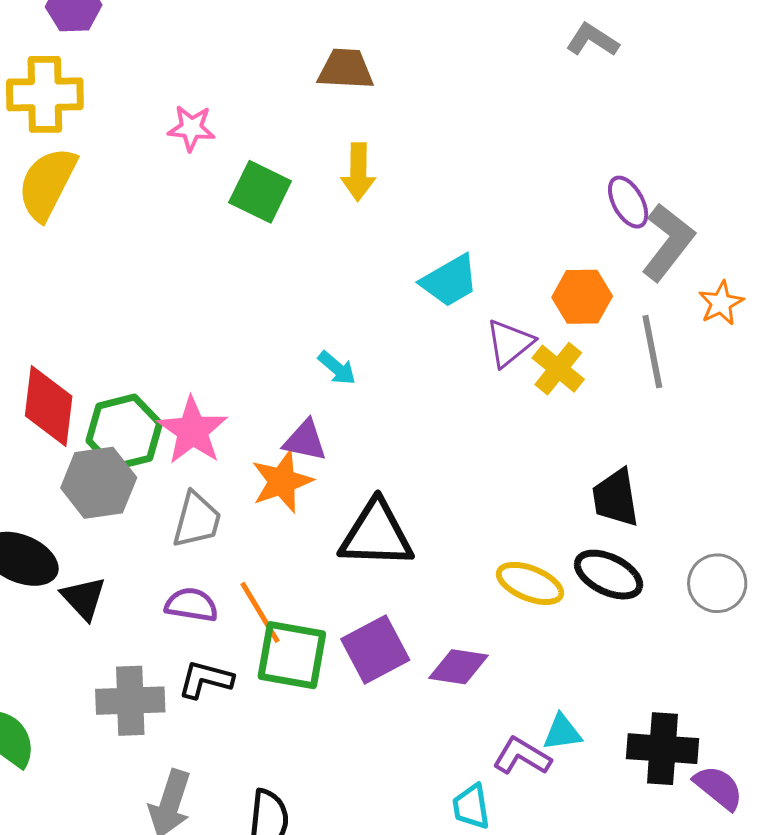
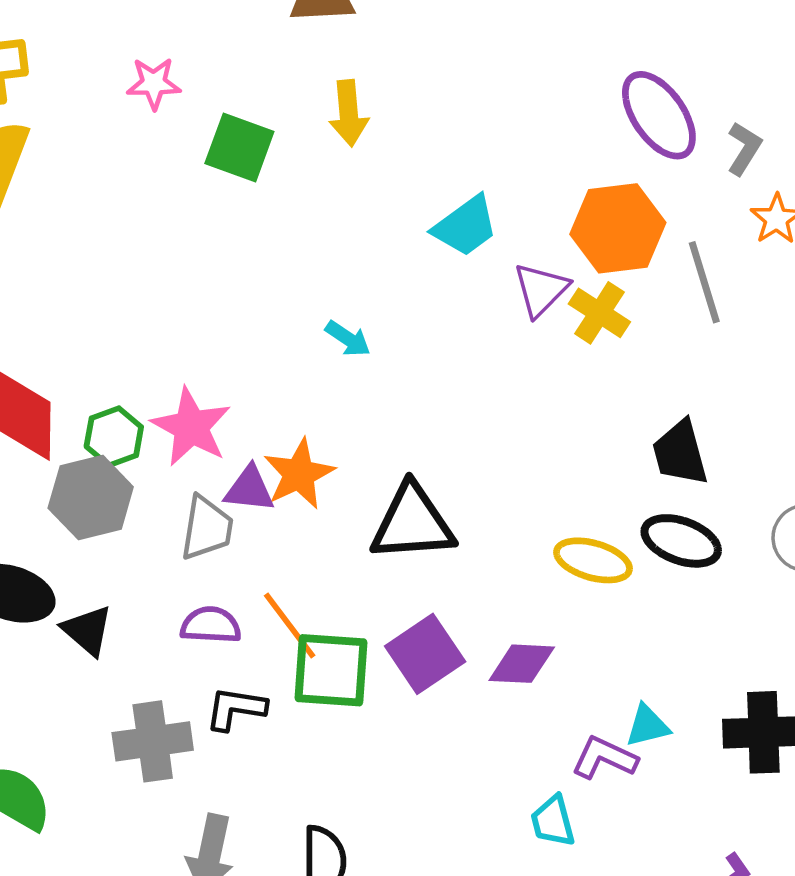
purple ellipse: (628, 202) -> (659, 115), size x1.5
gray L-shape: (668, 242) -> (744, 149), moved, size x0.6
orange hexagon: (582, 297) -> (618, 228), size x1.4
green hexagon: (124, 432) -> (114, 437), size x0.7
purple triangle: (305, 440) -> (249, 489), moved

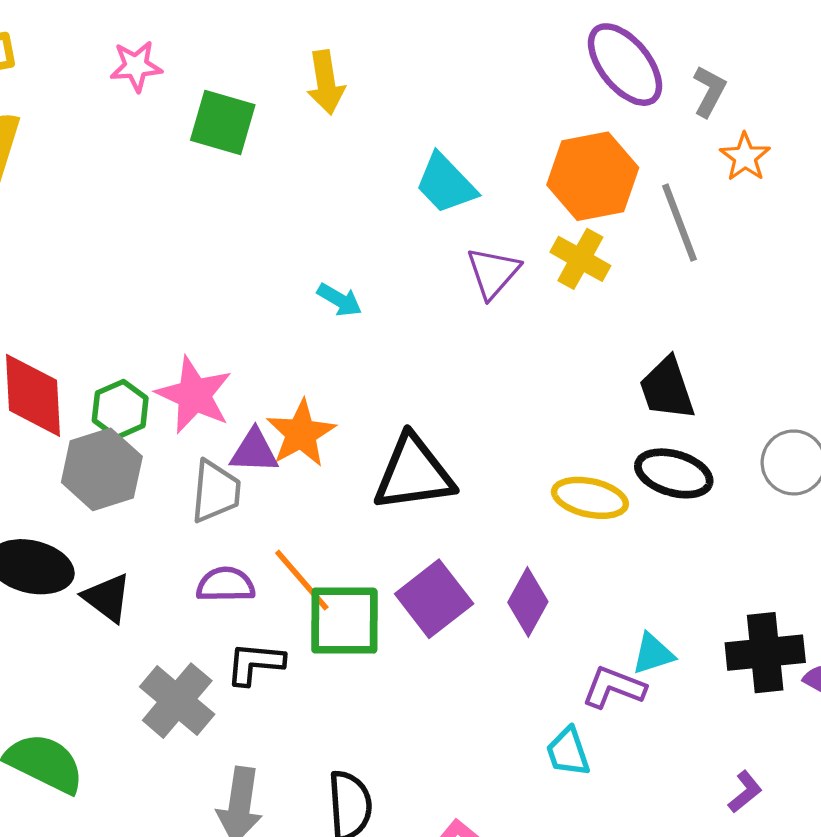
cyan trapezoid: (466, 226) -> (446, 184), turned 86
purple triangle: (541, 290) -> (493, 273), moved
purple diamond: (522, 664) -> (528, 602), turned -60
gray cross: (153, 741) -> (177, 701), turned -38

